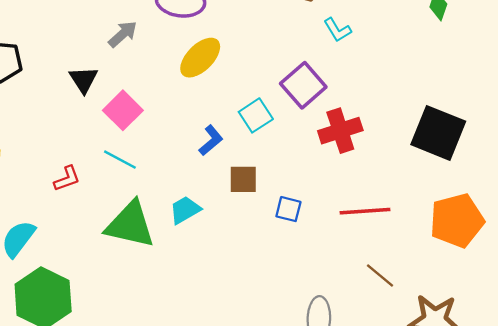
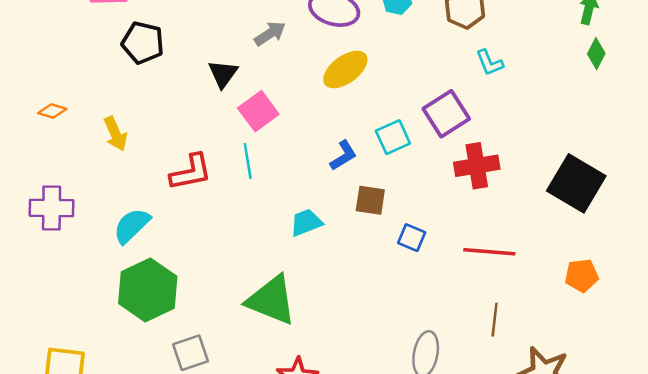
cyan line: (120, 160) -> (248, 161), turned 44
red L-shape: (67, 179) -> (191, 172), size x1.5
orange pentagon: (457, 220) -> (582, 276), size x0.6
green triangle: (130, 225) -> (271, 300), moved
brown line: (380, 275) -> (495, 320), turned 48

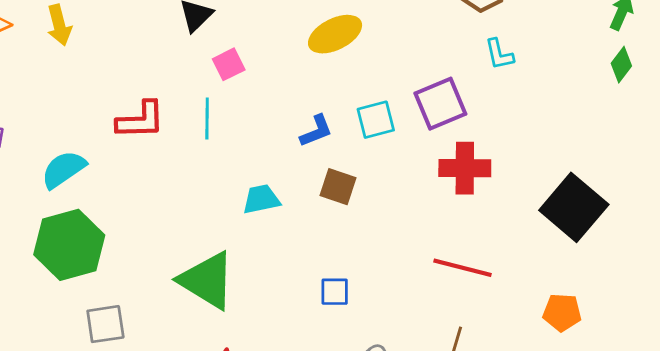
pink square: (258, 111) -> (229, 64), size x0.7
yellow arrow: (115, 134) -> (59, 25), moved
blue square: (412, 238) -> (335, 292), moved, turned -32

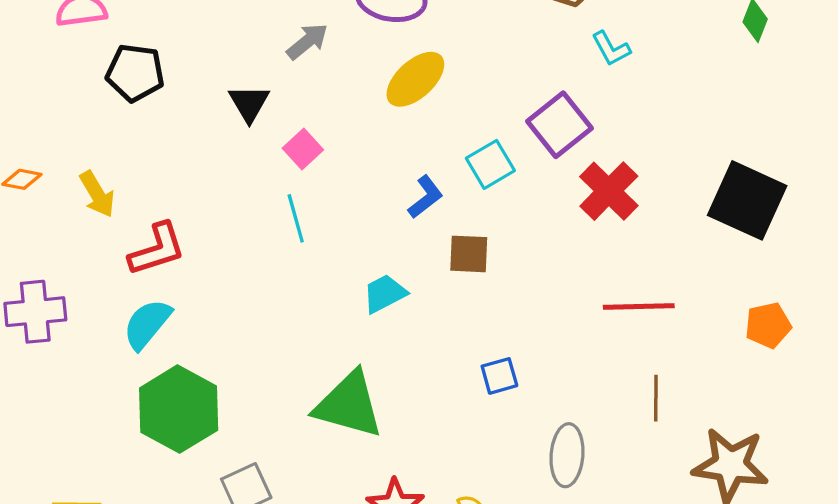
yellow arrow: (59, 25) -> (97, 194), moved
red L-shape: (141, 120) -> (157, 249), moved
red cross: (465, 168) -> (609, 191), turned -30

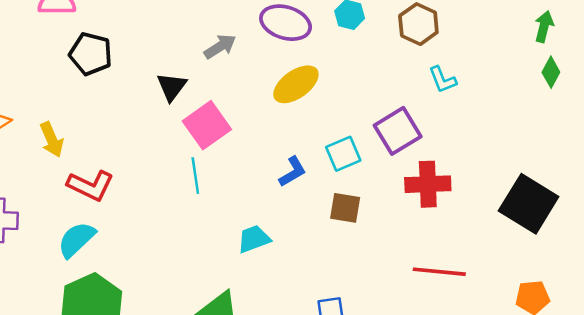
pink square: (303, 149) -> (207, 125), size x1.6
red cross: (609, 191) -> (428, 184), turned 36
red L-shape: (157, 249) -> (91, 186), turned 36
brown square: (469, 254) -> (345, 208), moved

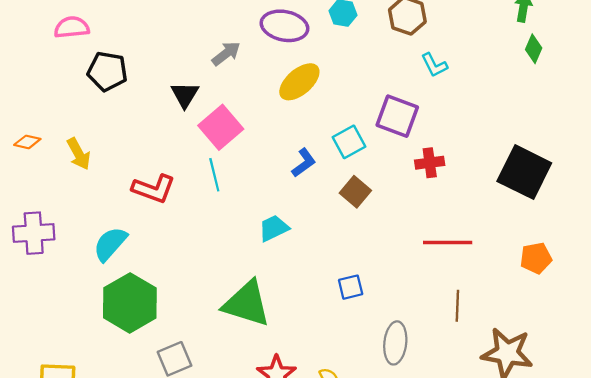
purple square: (398, 131) -> (397, 116), turned -33
red cross: (428, 184) -> (430, 163), size x0.7
red L-shape: (91, 186) -> (154, 189), moved
brown square: (345, 208) -> (355, 192), turned 36

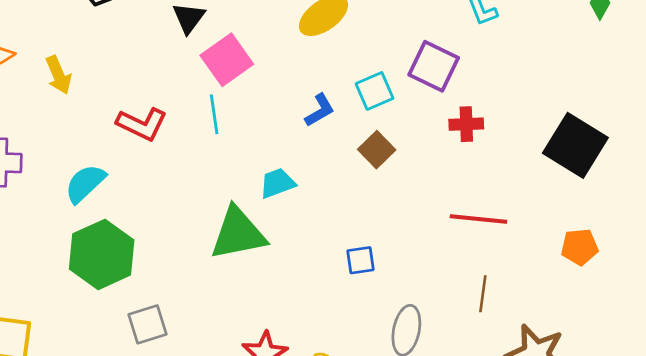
green triangle: (247, 304) -> (238, 233), moved, turned -34

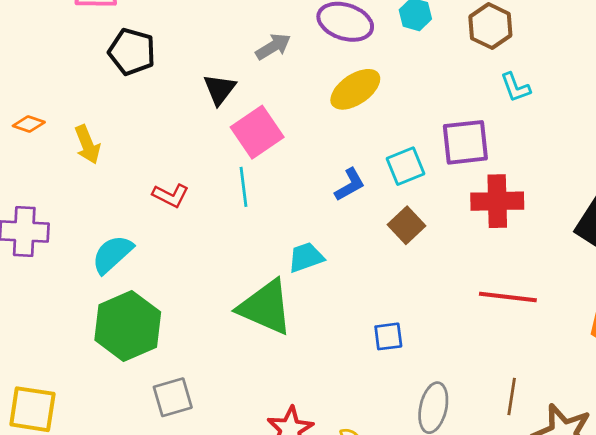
purple square: (434, 66) -> (465, 142), turned -33
red L-shape: (142, 124) -> (171, 195), size x0.7
red cross: (466, 124) -> (497, 201), size x1.5
green triangle: (238, 233) -> (265, 307), turned 34
brown line: (483, 294) -> (512, 397), moved

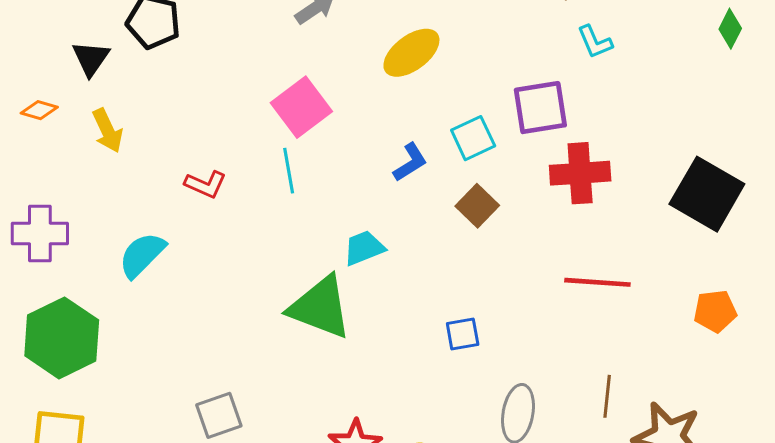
black triangle: (219, 89) -> (91, 58), moved
green hexagon: (128, 326) -> (62, 338), moved

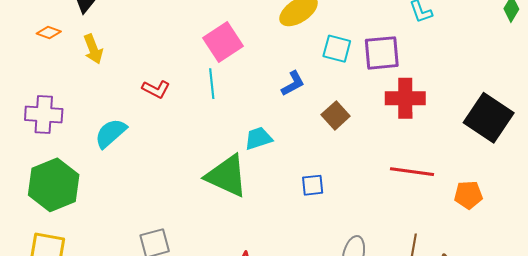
cyan square: (473, 138) -> (337, 49), moved, turned 36
orange pentagon: (715, 311) -> (468, 195), moved
blue square: (463, 334) -> (313, 185), moved

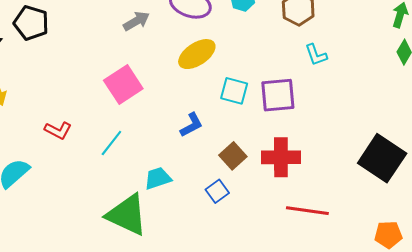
cyan line: (212, 84) -> (111, 143), moved, turned 44
red cross: (405, 98) -> (281, 157), moved
blue square: (313, 185) -> (217, 191), moved, turned -30
orange pentagon: (468, 195) -> (388, 235), moved

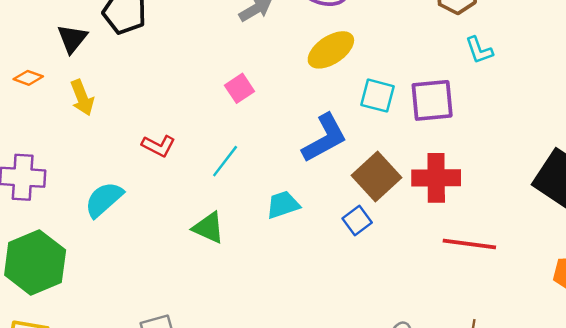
pink square: (123, 85) -> (240, 88), size x0.6
blue L-shape: (191, 125) -> (325, 138), size x1.6
brown square: (233, 156) -> (376, 176), size x1.4
green triangle: (127, 215) -> (209, 228), moved, size x0.6

